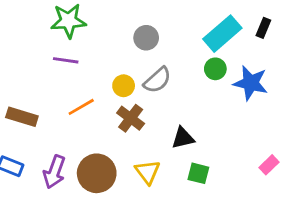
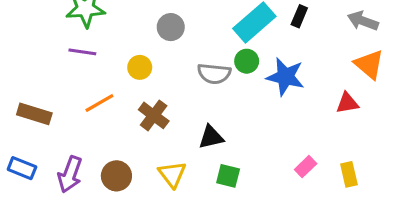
gray semicircle: (157, 80) -> (214, 74), moved, turned 48
yellow circle: (124, 86) -> (140, 67), moved
brown circle: (97, 173) -> (116, 176), size x0.7

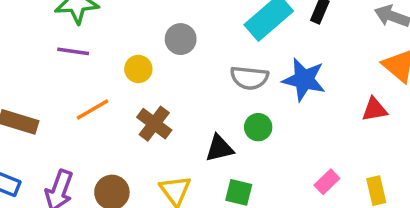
gray circle: (171, 27) -> (181, 39), moved
green circle: (247, 61) -> (258, 127), moved
gray semicircle: (214, 74) -> (249, 78), moved

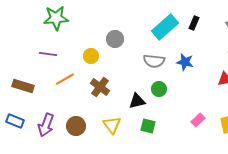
purple line: (73, 51) -> (48, 54), moved
blue star: (304, 80) -> (185, 62), size x0.7

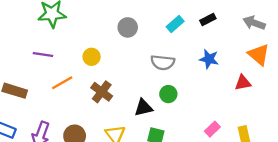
black rectangle: (194, 23) -> (208, 20), turned 40
cyan rectangle: (165, 27) -> (175, 24), size x0.6
gray circle: (115, 39) -> (128, 27), moved
blue star: (185, 62) -> (209, 59), moved

